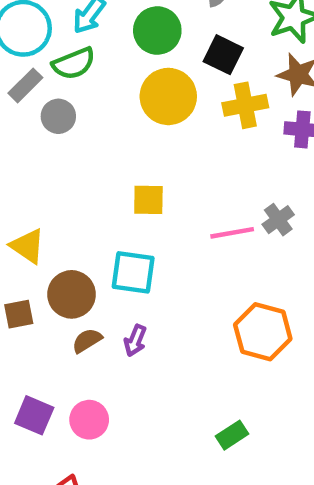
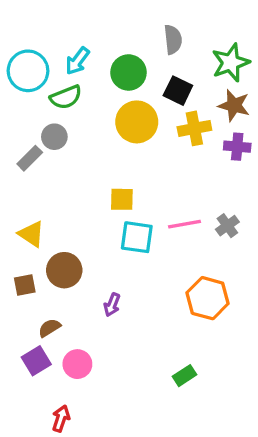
gray rectangle: (25, 85) -> (30, 158), moved
gray cross: (278, 220) -> (227, 226), moved
cyan square: (133, 272) -> (137, 237), moved
brown semicircle: (87, 341) -> (49, 328), moved
purple square: (34, 415) -> (36, 361), turned 36

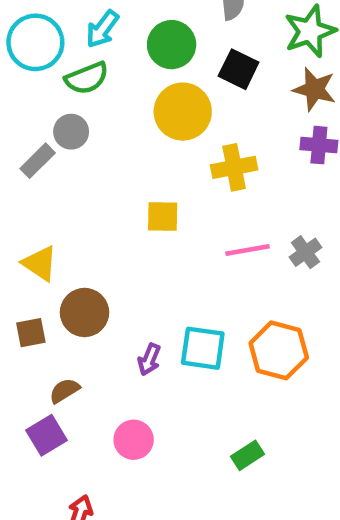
yellow cross: (194, 128) -> (234, 167), moved
cyan square: (137, 237) -> (203, 348), moved
pink circle: (77, 364) -> (134, 440), moved

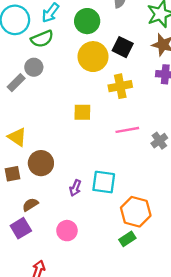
black square: (239, 69) -> (123, 47), moved
gray cross: (306, 252) -> (159, 141), moved
orange hexagon: (279, 350) -> (136, 212), moved

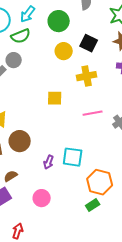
yellow circle: (93, 57) -> (64, 51), size x0.7

